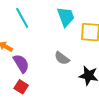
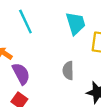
gray semicircle: (62, 58) -> (68, 71), turned 49

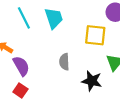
cyan trapezoid: (76, 23) -> (54, 18), moved

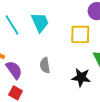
gray semicircle: (64, 62) -> (45, 65), moved

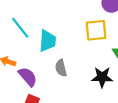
cyan trapezoid: (40, 22) -> (48, 41), moved, turned 35

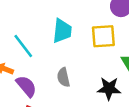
cyan line: (20, 28) -> (23, 46), moved
cyan trapezoid: (48, 41) -> (62, 31), moved

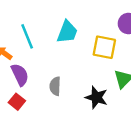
gray semicircle: (63, 77) -> (55, 86), moved

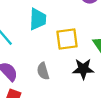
yellow square: (104, 47) -> (67, 39), moved

